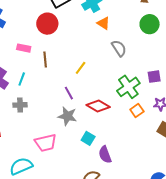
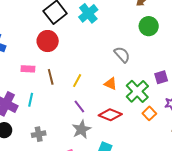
orange triangle: (103, 23) -> (111, 84), moved
yellow line: (81, 68) -> (77, 81), moved
gray cross: (20, 105) -> (39, 134), moved
gray star: (67, 116) -> (81, 129), turned -30

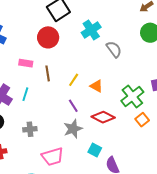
cyan cross: (88, 13) -> (91, 30), moved
gray semicircle: (122, 55) -> (114, 49), moved
orange triangle: (111, 84) -> (96, 86), moved

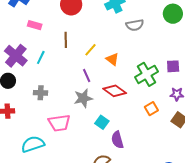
gray semicircle: (114, 49) -> (135, 25), turned 108
pink rectangle: (26, 63) -> (35, 25), moved
orange square: (142, 120) -> (151, 109), moved

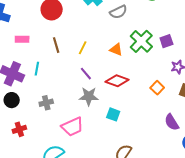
orange triangle: (112, 59) -> (116, 50), moved
green cross: (147, 74) -> (141, 41), moved
gray star: (83, 98) -> (89, 96), turned 30
purple semicircle: (117, 140) -> (172, 122), moved

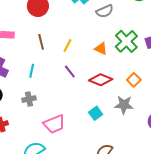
cyan line: (37, 69) -> (32, 71), moved
orange square: (157, 88) -> (134, 80), moved
gray star: (89, 96) -> (124, 105), moved
cyan square: (113, 114) -> (96, 113), turned 32

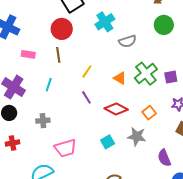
brown line: (41, 42) -> (58, 55), moved
cyan line: (32, 71) -> (49, 85), moved

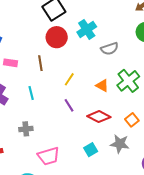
red circle: (62, 29) -> (57, 37), moved
cyan line: (49, 85) -> (31, 93), turned -32

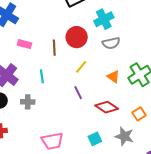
red circle: (57, 37) -> (77, 37), moved
gray semicircle: (110, 49) -> (111, 43), moved
gray cross: (26, 129) -> (28, 102), moved

